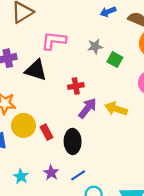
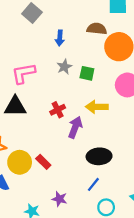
blue arrow: (108, 12) -> (60, 38), moved, turned -48
yellow arrow: (116, 109) -> (97, 107), moved
black ellipse: (73, 141) -> (99, 156), moved, turned -75
blue line: (78, 175) -> (93, 184), moved

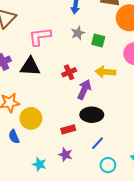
black ellipse: (99, 156) -> (92, 115), moved
red rectangle: (43, 162) -> (68, 129), moved, turned -64

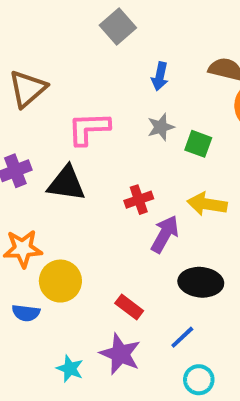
black ellipse: (92, 115) -> (201, 282), moved
red rectangle: (68, 129) -> (129, 307), turned 48
blue semicircle: (14, 137) -> (26, 313), turned -64
purple star: (65, 155) -> (120, 354), size x1.5

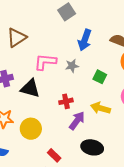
blue arrow: (160, 76) -> (85, 40), size x1.5
gray star: (161, 127) -> (72, 66), moved
yellow circle: (60, 281) -> (31, 129), moved

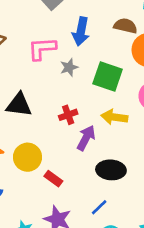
pink L-shape: (45, 62) -> (42, 49), moved
green square: (100, 77) -> (108, 77), size x1.6
red rectangle: (54, 155) -> (53, 179), moved

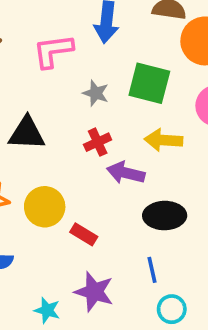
gray star: (69, 67) -> (96, 93), moved, turned -30
purple arrow: (86, 138) -> (126, 173), turned -100
blue line: (99, 207) -> (152, 270), turned -54

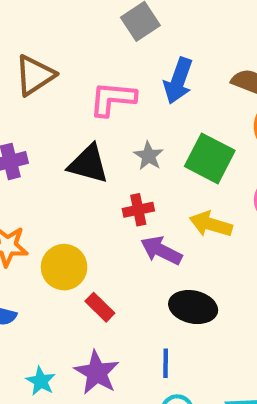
black triangle: (27, 133) -> (88, 164), moved

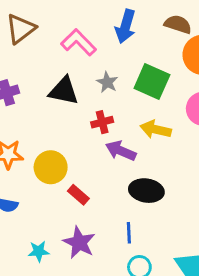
pink L-shape: (113, 99) -> (78, 42), turned 44
cyan star: (41, 381) -> (39, 251), turned -30

